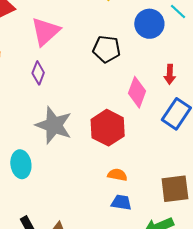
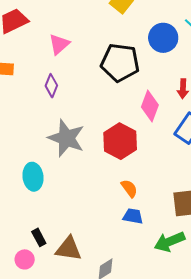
pink triangle: (45, 31) -> (59, 44), size x0.7
black pentagon: (107, 49) -> (120, 63), size x1.4
orange semicircle: (117, 175) -> (129, 188), turned 42

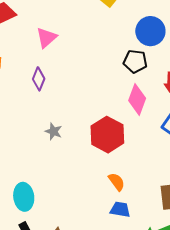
black pentagon: (120, 63) -> (135, 61), moved, size x0.6
gray star: (66, 138) -> (54, 131), size x0.5
cyan ellipse: (33, 177) -> (24, 197), moved

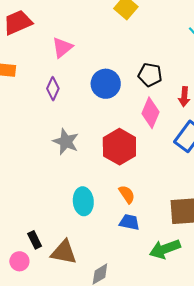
blue circle: (150, 31) -> (106, 84), moved
gray star: (54, 131) -> (66, 142), size x1.5
cyan ellipse: (24, 197) -> (83, 201), moved

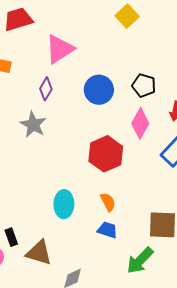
pink triangle: (62, 48) -> (60, 49), size x1.4
gray star: (66, 142) -> (33, 125), moved
green arrow: (165, 249) -> (140, 260), turned -32

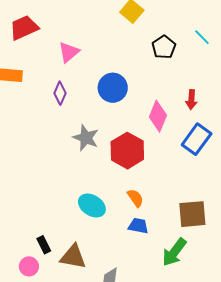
pink triangle: (60, 49) -> (69, 52), size x0.7
black pentagon: (144, 85) -> (164, 47), moved, turned 30
gray star: (33, 125) -> (86, 138), moved
cyan ellipse: (64, 204) -> (92, 206), turned -52

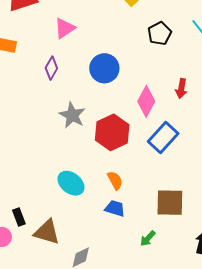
blue rectangle: (197, 139) -> (163, 138), moved
green arrow: (174, 252) -> (148, 238), size x0.6

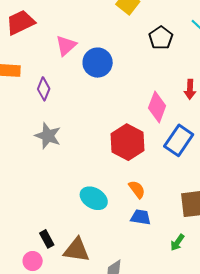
purple diamond: (51, 68) -> (44, 89), moved
blue circle: (104, 68) -> (98, 63), moved
gray star: (72, 115) -> (48, 136), moved

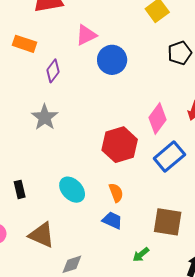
black rectangle: (47, 239) -> (20, 189), moved

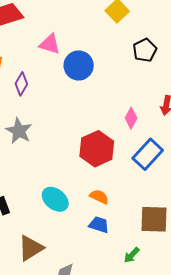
pink triangle: (86, 35) -> (50, 44), turned 50
pink diamond: (158, 119) -> (131, 118), size x0.7
orange semicircle: (116, 193) -> (99, 197), turned -36
brown triangle: (42, 235) -> (31, 248), turned -48

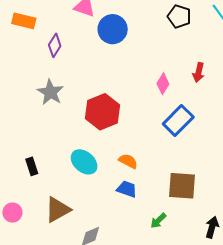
black pentagon: (145, 50) -> (179, 16), turned -30
red hexagon: (97, 149) -> (103, 112), moved

